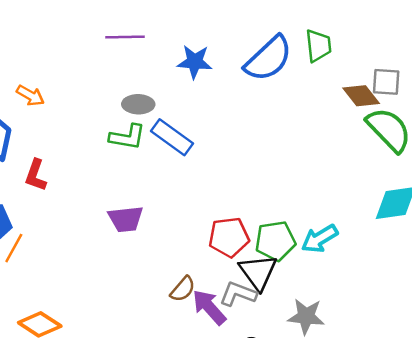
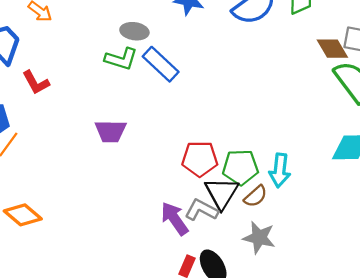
red L-shape: (36, 175) -> (36, 82), turned -56
cyan arrow: (320, 239) -> (280, 170), turned -60
brown semicircle: (183, 289) -> (256, 196), moved

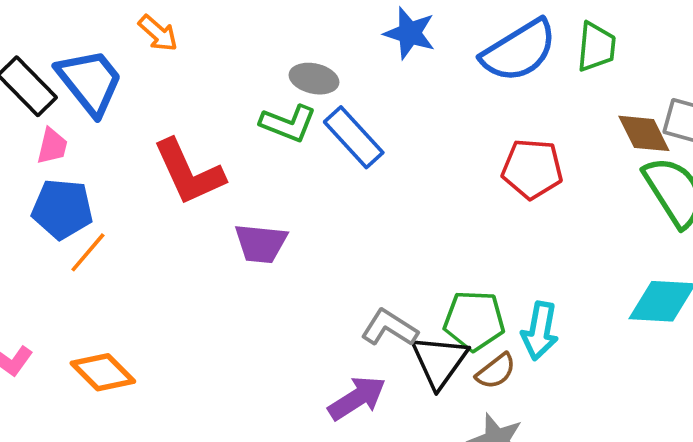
red L-shape: (36, 82) -> (189, 172), moved, size x1.6
red pentagon: (200, 159) -> (532, 169), moved
gray L-shape: (201, 210) -> (389, 328), moved
purple arrow: (174, 219) -> (357, 398), turned 88

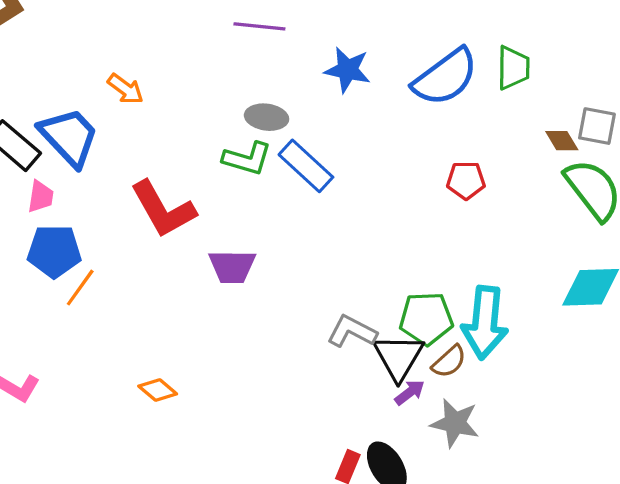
brown diamond: (644, 133) -> (562, 141), size x0.7
red pentagon: (532, 169) -> (466, 180), size x0.7
cyan arrow: (540, 331) -> (485, 323), size x1.4
orange diamond: (103, 372) -> (158, 390), moved, size x0.7
purple arrow: (357, 398) -> (410, 392), moved, size x0.6

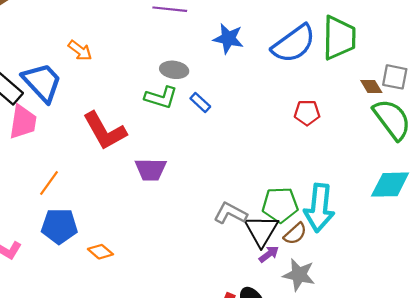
green trapezoid: (513, 68) -> (339, 38), size x1.5
blue rectangle: (306, 166) -> (200, 103), size x0.6
pink trapezoid: (41, 197) -> (23, 122), size x1.6
blue pentagon: (54, 251) -> (59, 226), moved

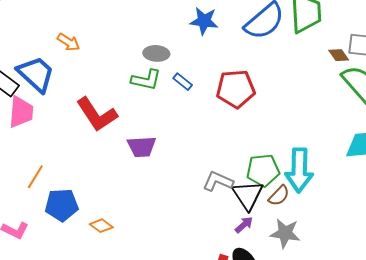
red pentagon: (307, 113) -> (236, 89), moved, size x1.6
orange line: (49, 183) -> (35, 177), moved
purple arrow: (269, 254) -> (244, 225), moved

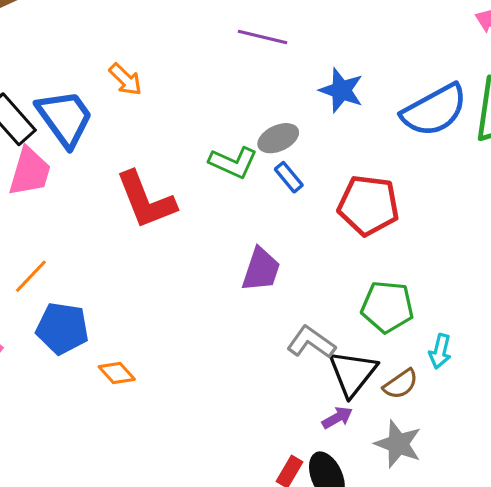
gray ellipse: (156, 53) -> (278, 138), moved, turned -40
purple trapezoid: (142, 147) -> (261, 270), moved, turned -80
green pentagon: (263, 170) -> (387, 307), moved
cyan arrow: (299, 170) -> (440, 351), size x0.5

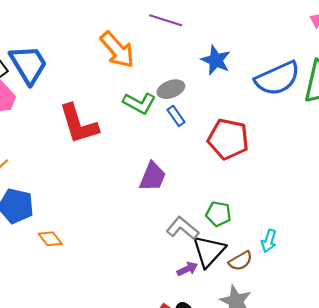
orange arrow: (125, 79) -> (117, 50), moved, size x1.6
green pentagon: (387, 307) -> (218, 214), moved, size x0.7
purple arrow: (337, 418) -> (187, 269), moved

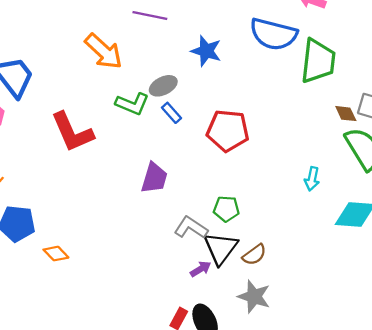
blue semicircle: (277, 78) -> (273, 34), moved, turned 45
cyan arrow: (269, 241) -> (312, 179), moved

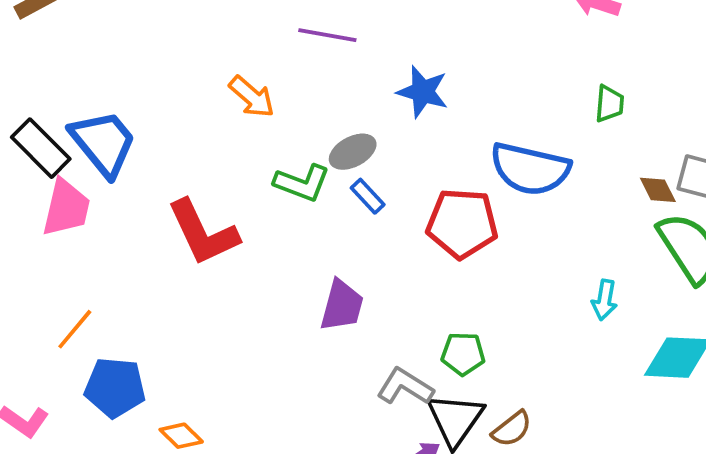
blue semicircle: (273, 34) -> (530, 169), moved
orange arrow: (104, 51) -> (252, 97), size x0.7
green trapezoid: (318, 61) -> (609, 104), size x0.5

